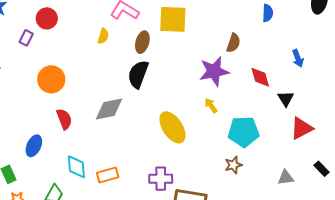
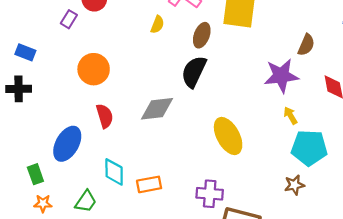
yellow arrow: (211, 105) -> (290, 115), moved
blue ellipse: (34, 146) -> (67, 144), size x1.4

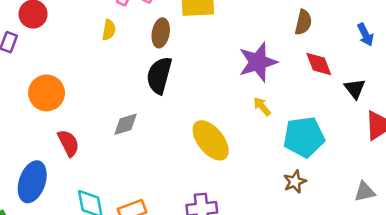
brown semicircle: (306, 45) -> (303, 22), moved
gray diamond: (157, 109) -> (126, 124), size x0.7
yellow arrow: (290, 115) -> (262, 106), moved

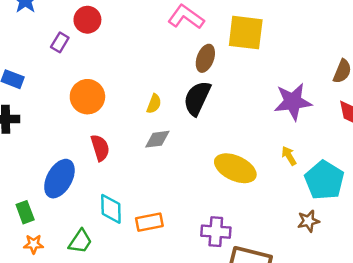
yellow semicircle: (109, 30) -> (154, 104), moved
yellow arrow: (262, 106) -> (289, 156), moved
cyan pentagon: (304, 137) -> (324, 180), turned 30
yellow ellipse: (211, 140) -> (235, 168), turned -36

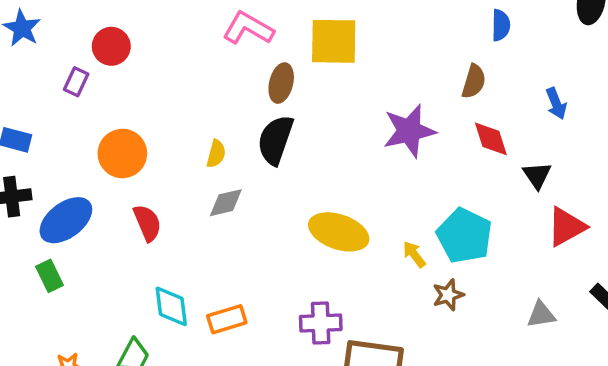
yellow arrow: (289, 156) -> (414, 254), moved
blue ellipse: (59, 179) -> (66, 220), moved, turned 30
green rectangle: (25, 212) -> (49, 276), moved

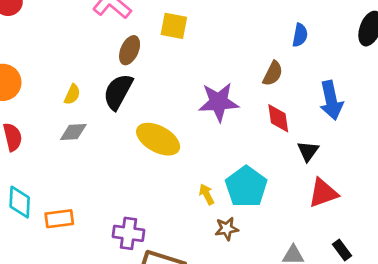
yellow square: (334, 41) -> (174, 26), size x0.7
blue arrow: (556, 103) -> (331, 100), size x1.6
yellow ellipse: (339, 232) -> (158, 139), moved

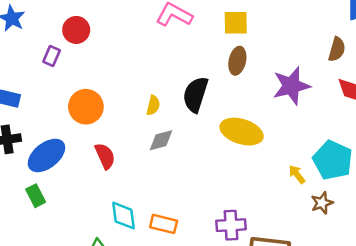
brown ellipse: (130, 50) -> (237, 61), moved
orange rectangle: (59, 219) -> (164, 224), turned 32

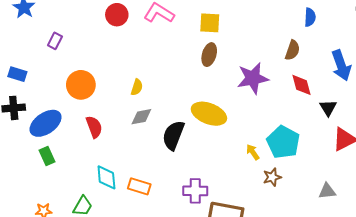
red circle: (76, 30) -> (117, 15), moved
black semicircle: (195, 94) -> (173, 135), moved
green rectangle: (36, 196) -> (47, 156), moved

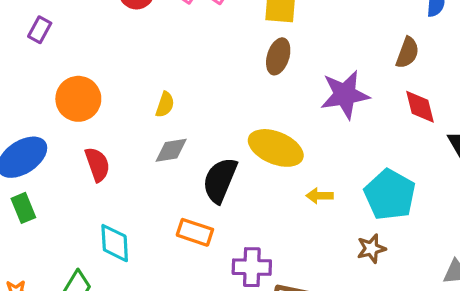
yellow arrow: (253, 152) -> (319, 196), moved, turned -56
orange rectangle: (139, 186) -> (195, 232), moved

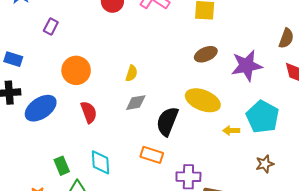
brown ellipse: (278, 56) -> (206, 54), moved, turned 50
cyan pentagon: (390, 195) -> (263, 117), moved
green rectangle: (23, 208) -> (62, 166), moved

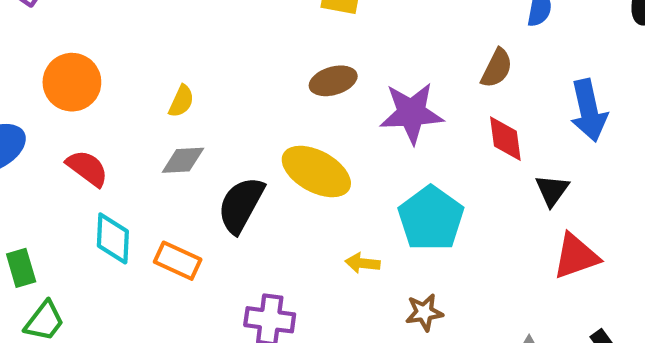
red semicircle: (89, 112) -> (87, 168), turned -40
yellow arrow: (231, 131) -> (363, 263), moved
orange rectangle: (152, 155) -> (178, 261), moved
cyan diamond: (100, 162) -> (113, 238), moved

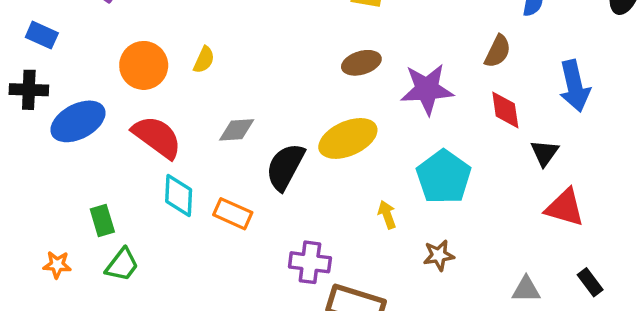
yellow semicircle: (181, 101) -> (204, 60), moved
red semicircle: (87, 168) -> (157, 137), size x1.4
yellow ellipse: (316, 172) -> (348, 138), turned -52
red triangle: (576, 256) -> (565, 208), turned 36
yellow arrow: (363, 263) -> (387, 215), turned 64

